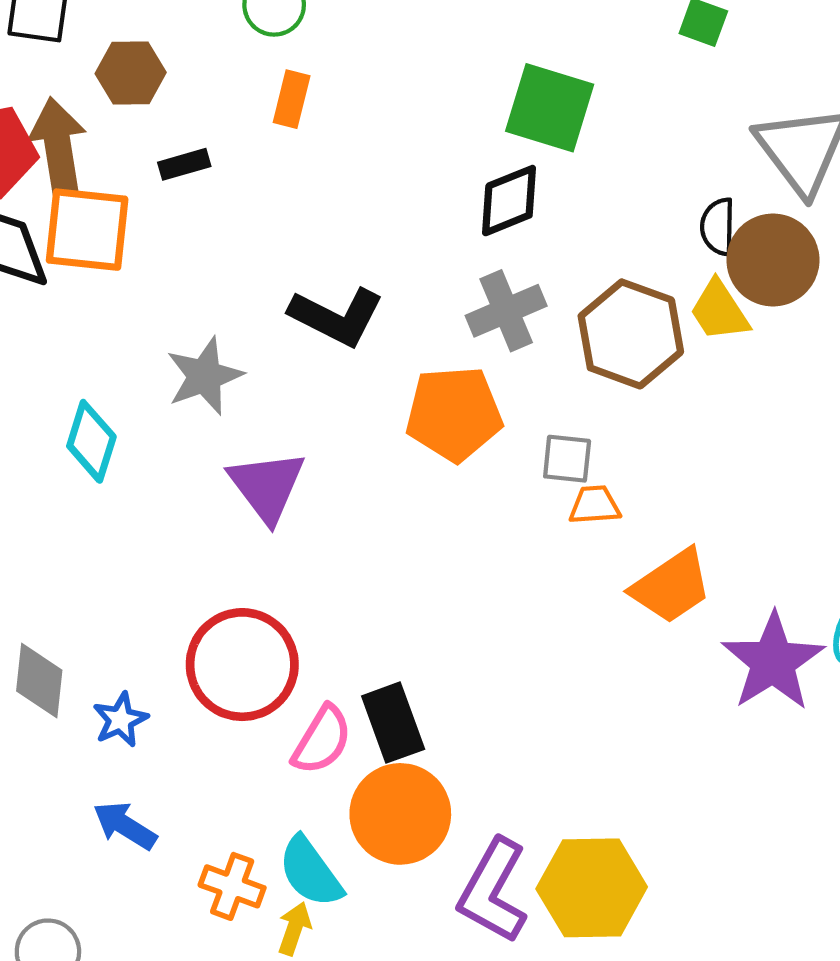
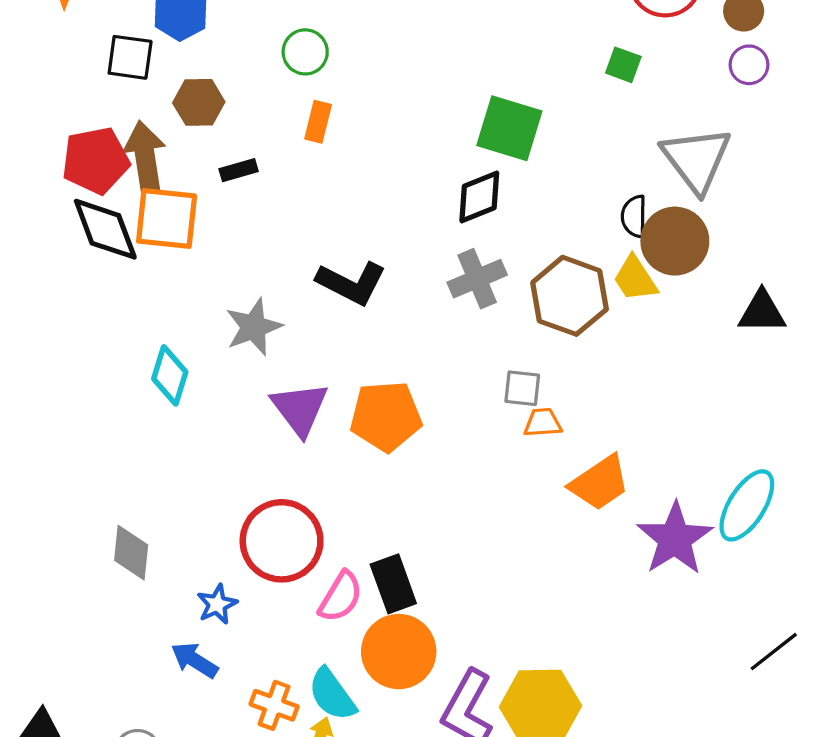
orange pentagon: (454, 414) -> (386, 416), moved
blue star: (120, 720) -> (217, 604), moved

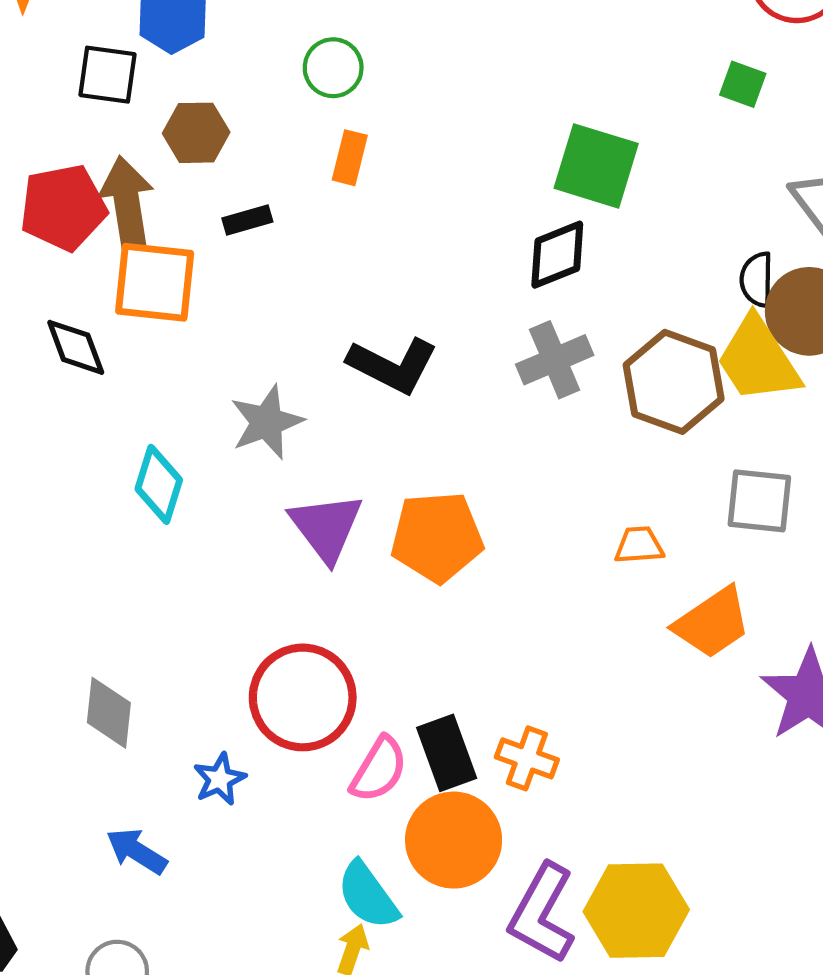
black diamond: (105, 229) -> (76, 347), moved, size x0.7
yellow trapezoid: (635, 279) -> (758, 360), size x1.5
gray square: (522, 388) -> (759, 501), moved, size x1.4
blue arrow: (195, 660) -> (137, 851), moved
orange cross: (274, 705) -> (527, 758), moved

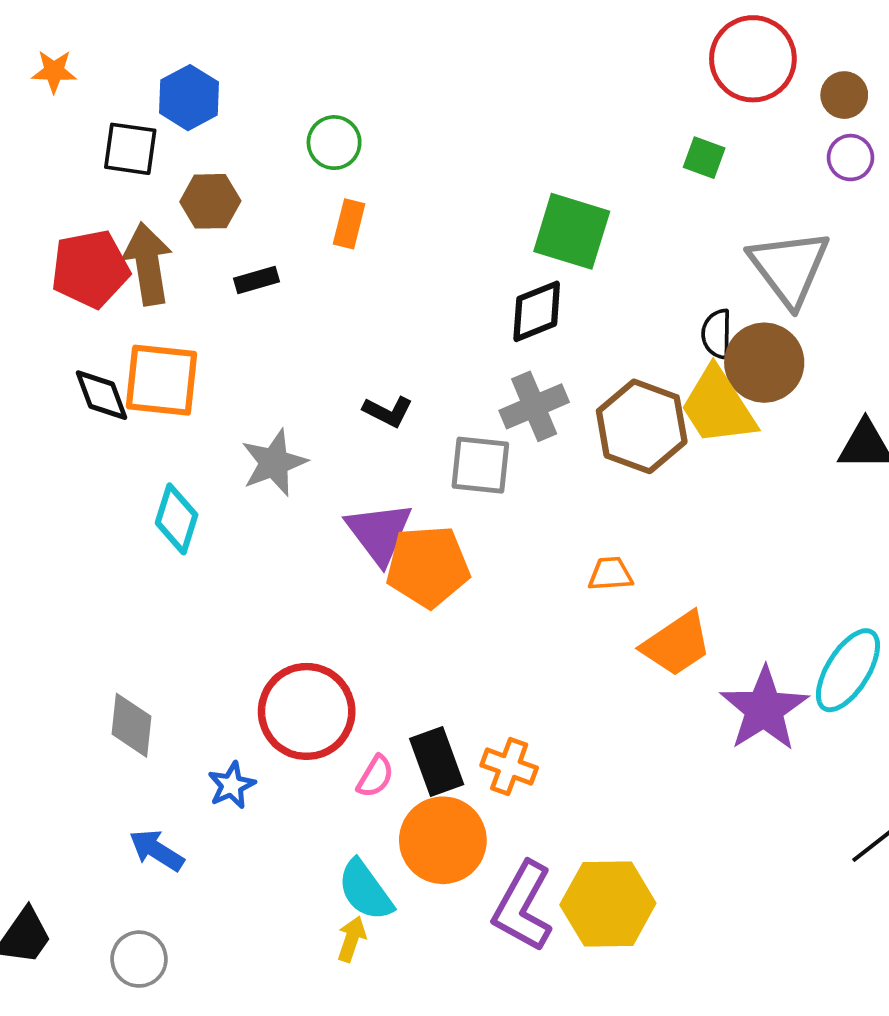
orange square: (155, 282) -> (162, 380), moved
black L-shape: (393, 365) -> (388, 411), size x0.6
gray square: (759, 501) -> (480, 465), moved
purple triangle: (326, 527) -> (379, 533), moved
pink semicircle: (379, 769) -> (375, 776), size x0.7

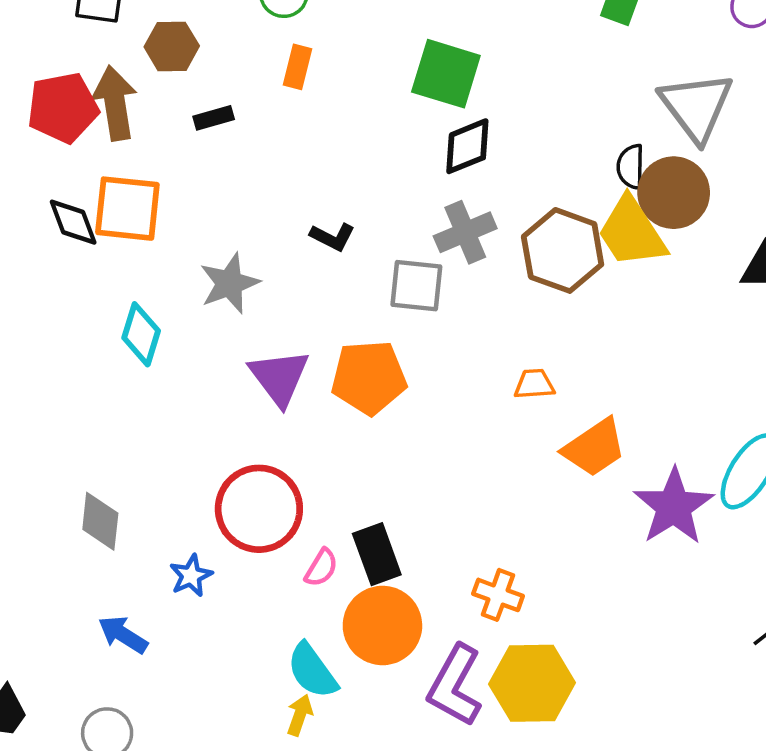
green square: (572, 231) -> (446, 74), moved
purple triangle: (379, 533) -> (279, 377), moved
orange cross: (509, 766) -> (498, 595), moved

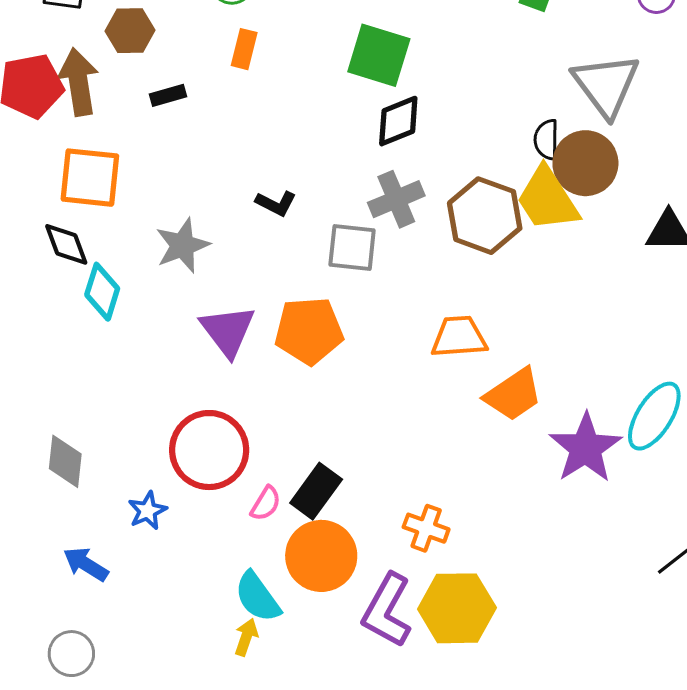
black diamond: (73, 222) -> (66, 244), moved
orange trapezoid: (534, 384) -> (459, 337), size x1.5
black rectangle: (377, 554) -> (316, 491), turned 56

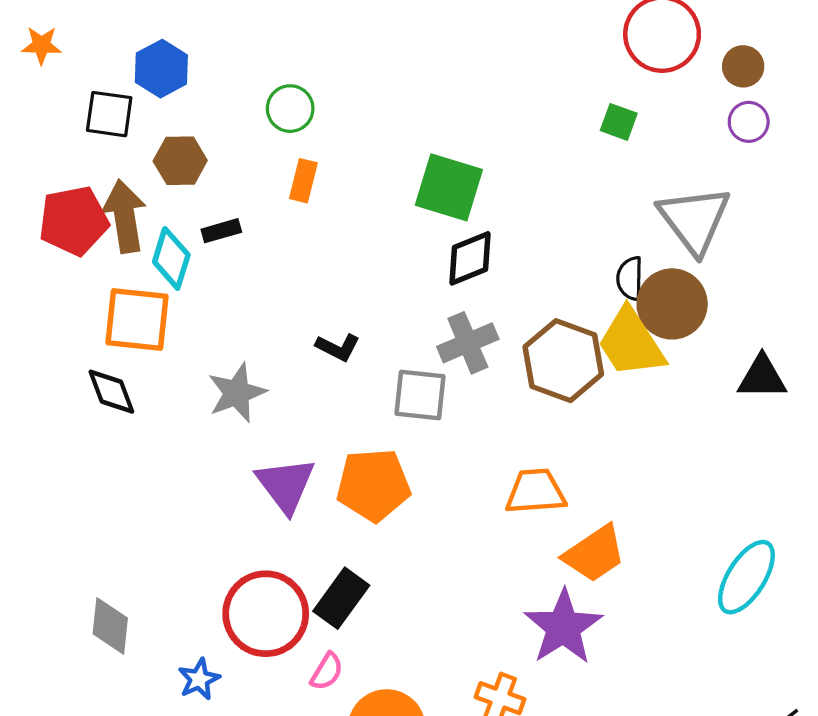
cyan diamond: (102, 292) -> (171, 258), moved
purple star: (585, 448) -> (563, 627), moved
black rectangle: (316, 491) -> (341, 598), moved

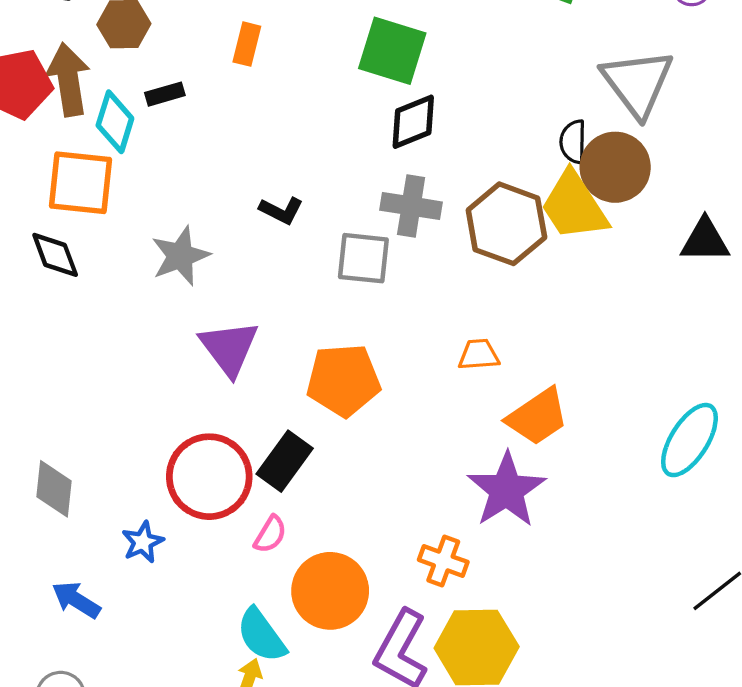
gray cross: (468, 343) -> (411, 206), turned 32
orange pentagon: (373, 485) -> (343, 380), moved
orange trapezoid: (536, 492) -> (479, 355), size x0.7

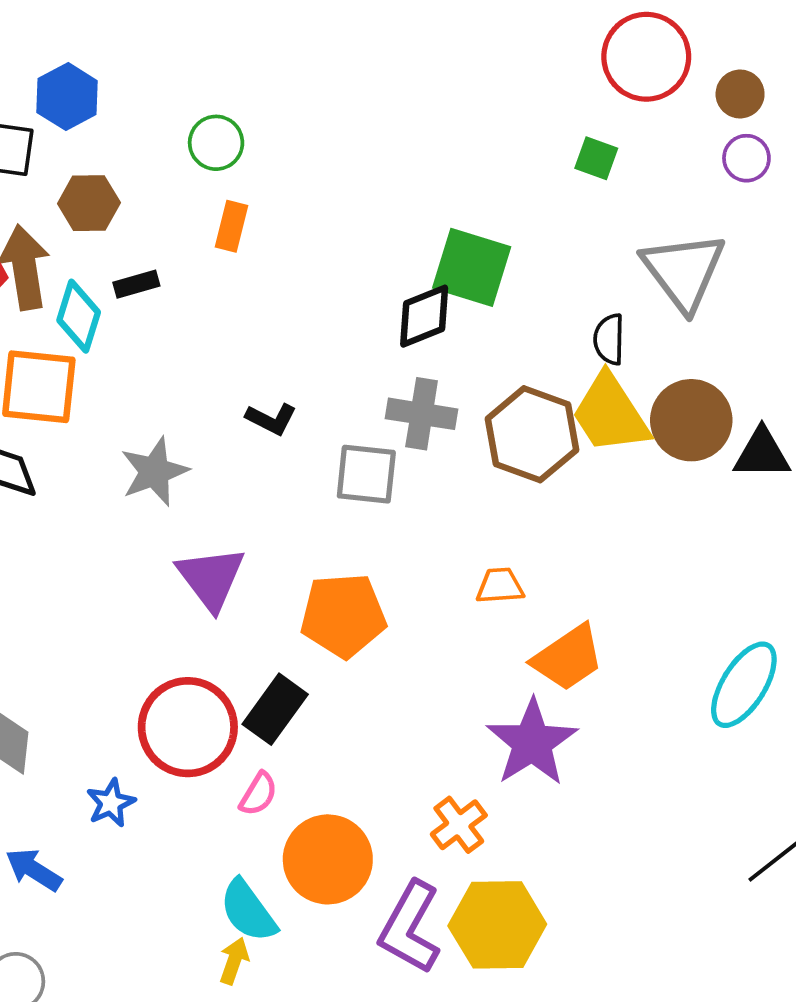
green square: (392, 51) -> (472, 267), moved
brown circle: (615, 167) -> (691, 420), moved
orange cross: (443, 561) -> (459, 825), turned 33

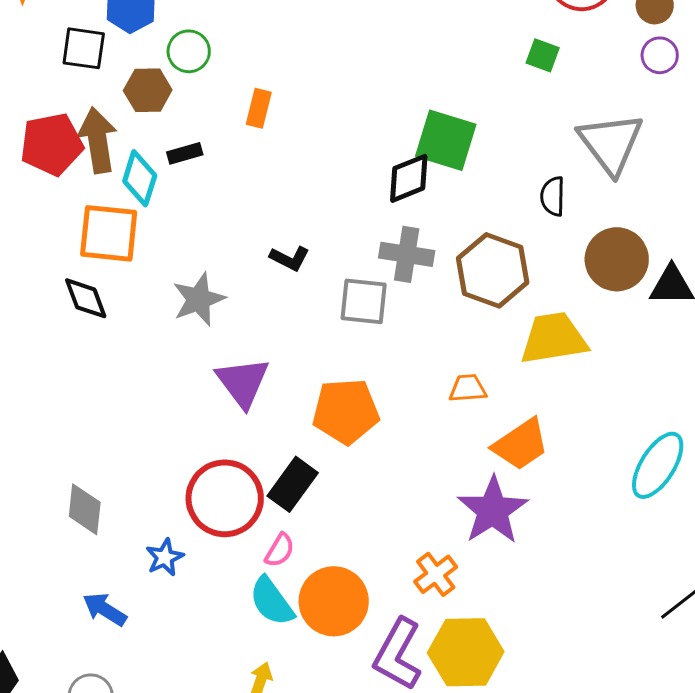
green circle: (216, 143) -> (189, 51), moved
yellow trapezoid: (610, 414) -> (554, 338), moved, turned 114
cyan semicircle: (248, 911) -> (272, 601), moved

